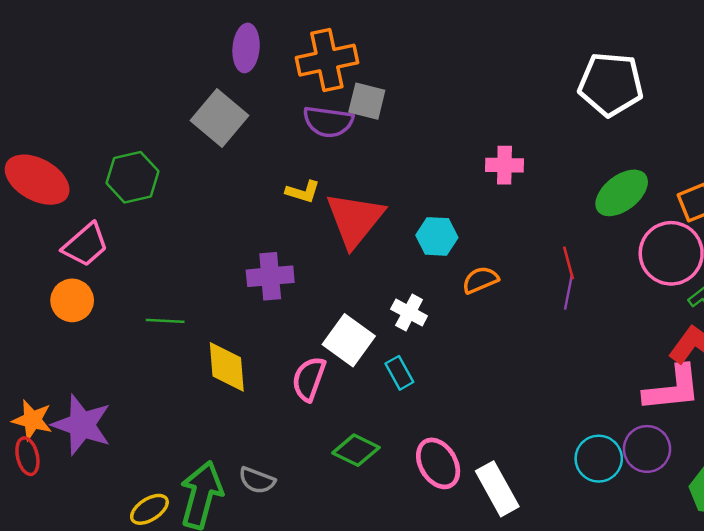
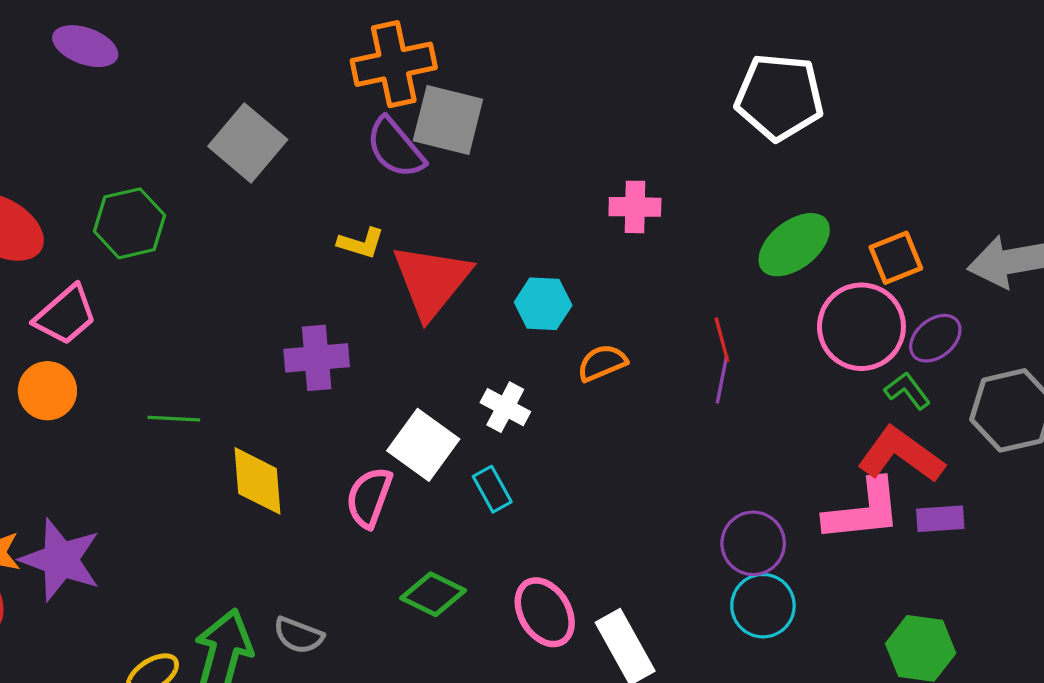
purple ellipse: (246, 48) -> (85, 46), moved, turned -75
gray square: (367, 101) -> (448, 120), size x1.4
purple semicircle: (328, 122) -> (395, 148), turned 42
purple circle: (647, 449) -> (753, 543), moved

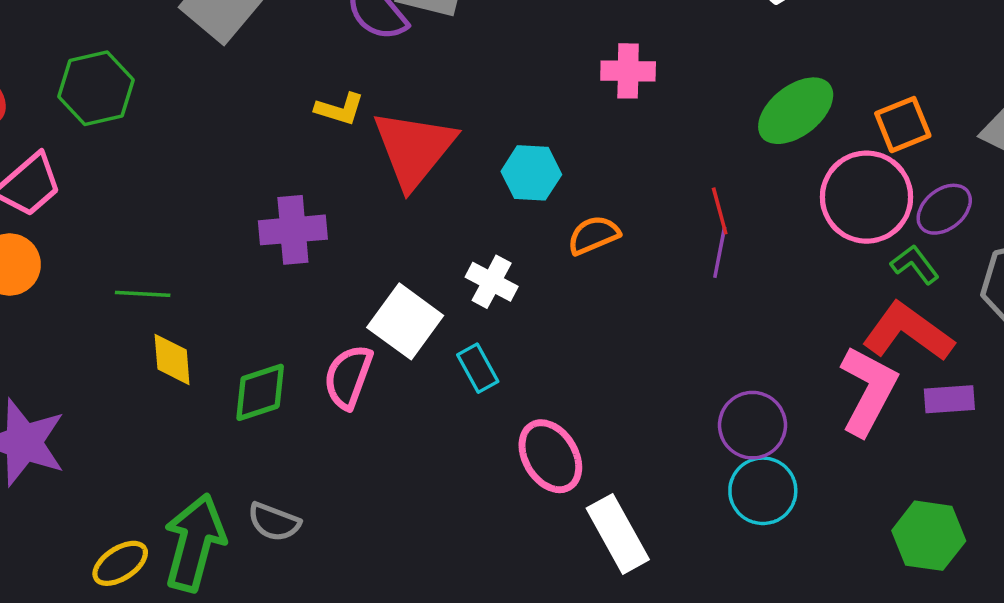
yellow diamond: (258, 481) -> (172, 359), moved, size x0.7
pink L-shape: (863, 511) -> (868, 391), turned -56
green diamond: (433, 594) -> (260, 392), moved, turned -44
pink ellipse: (545, 612) -> (550, 456), moved

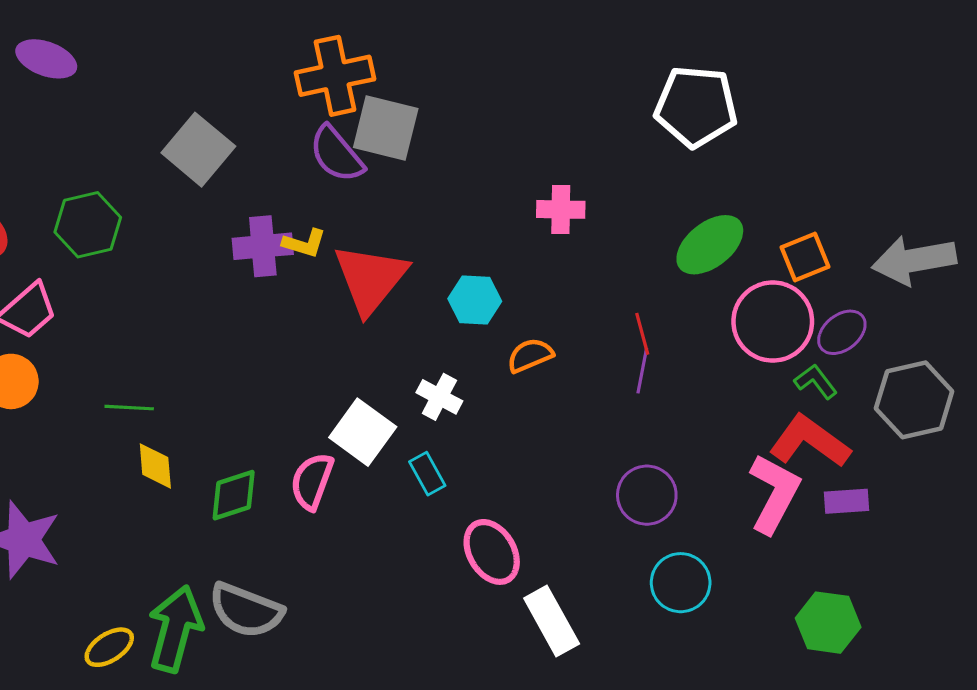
purple cross: (293, 230) -> (263, 246), moved
purple circle: (752, 425) -> (647, 495), moved
gray semicircle: (274, 522) -> (246, 610), size x1.6

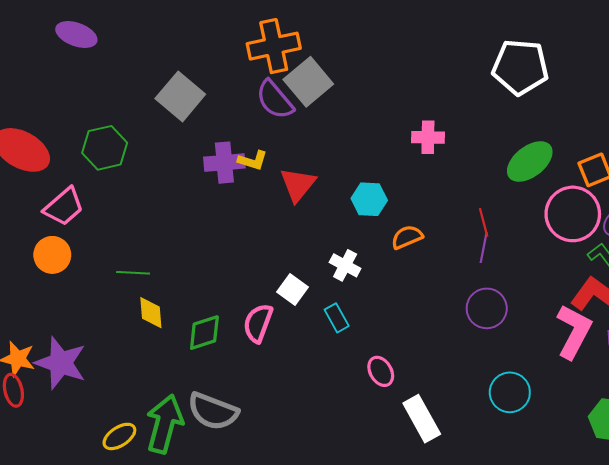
gray square: (386, 128) -> (308, 82), turned 36
red triangle: (370, 279) -> (298, 185), size x0.7
white square: (363, 432) -> (293, 290), size x0.7
purple circle: (647, 495) -> (487, 308), moved
pink ellipse: (492, 552) -> (381, 371), size x0.7

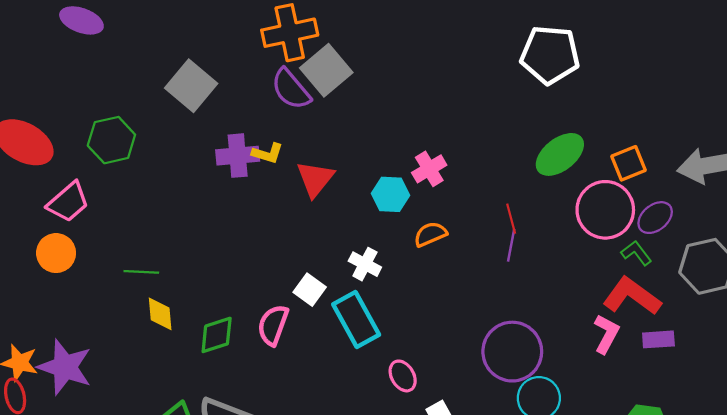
pink cross: (428, 137) -> (429, 169), moved, turned -32
purple circle: (487, 308) -> (512, 352), moved, size x1.4
cyan rectangle: (337, 318) -> (356, 319), size x1.8
pink L-shape: (574, 332) -> (606, 334), size x0.7

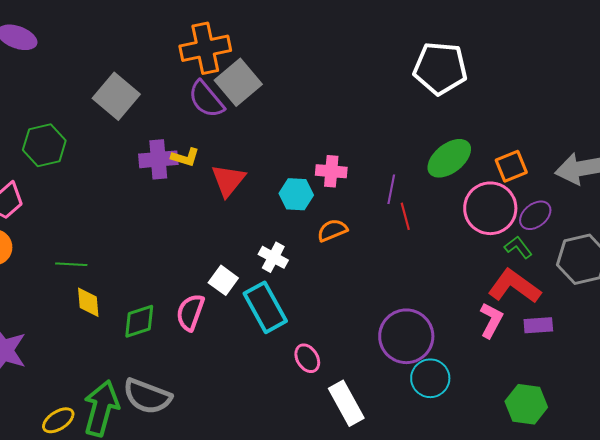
pink cross: (429, 169) -> (331, 171), turned 36
purple line: (511, 245) -> (391, 189), moved

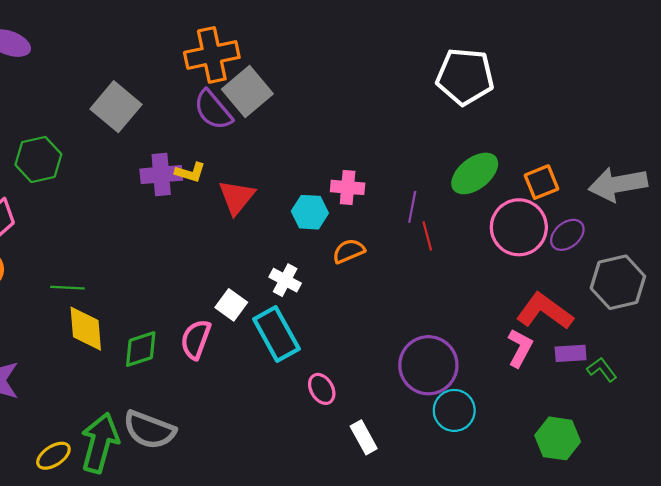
green L-shape: (518, 247) -> (602, 370), moved
yellow diamond: (88, 302) -> (86, 329), size x1.4
white rectangle: (346, 403) -> (364, 437), size x0.7

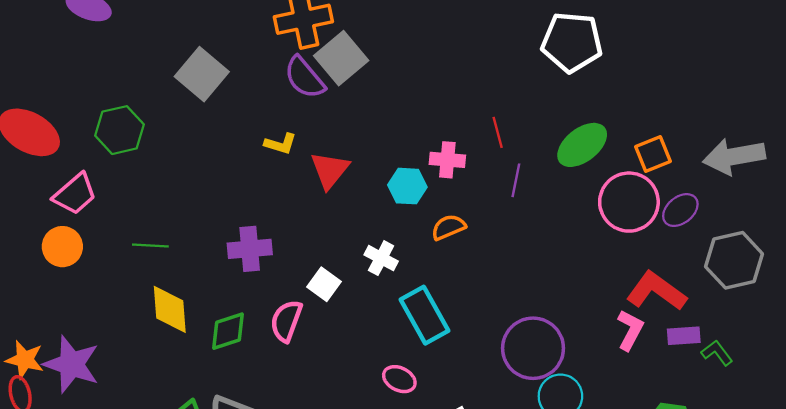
purple cross: (161, 175) -> (250, 249), moved
red line: (427, 236) -> (498, 132), moved
green line: (67, 288) -> (150, 245), moved
cyan rectangle: (276, 334) -> (424, 315), moved
pink ellipse: (322, 389) -> (399, 379), moved, turned -32

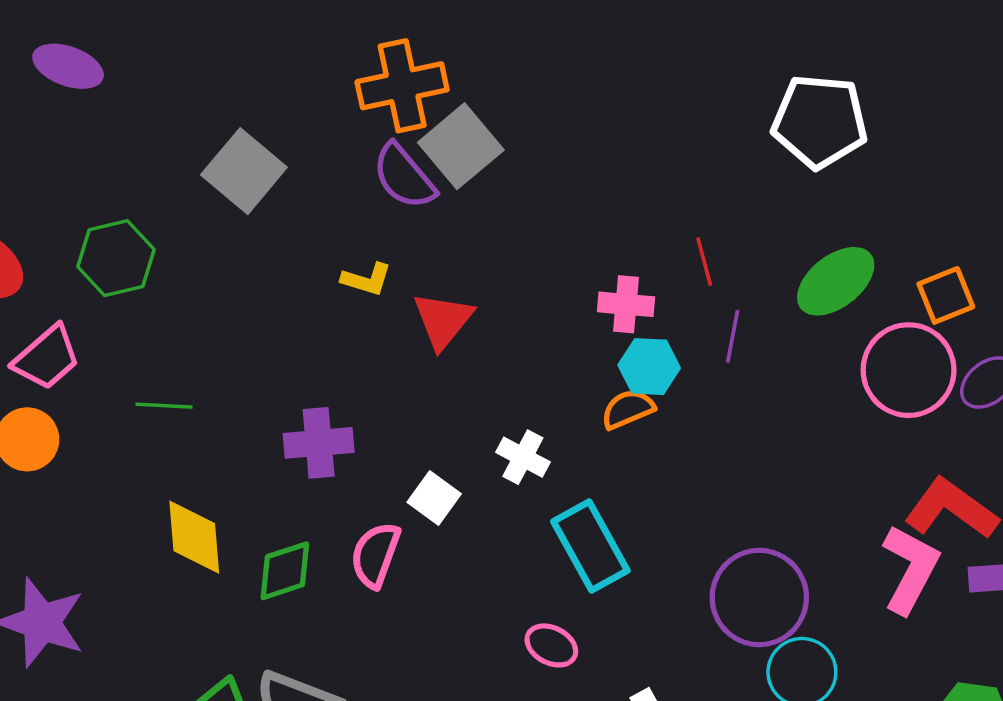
cyan hexagon: (407, 186) -> (649, 367), moved
green line: (150, 245) -> (164, 406), moved
pink L-shape: (630, 330) -> (910, 569), size x1.4

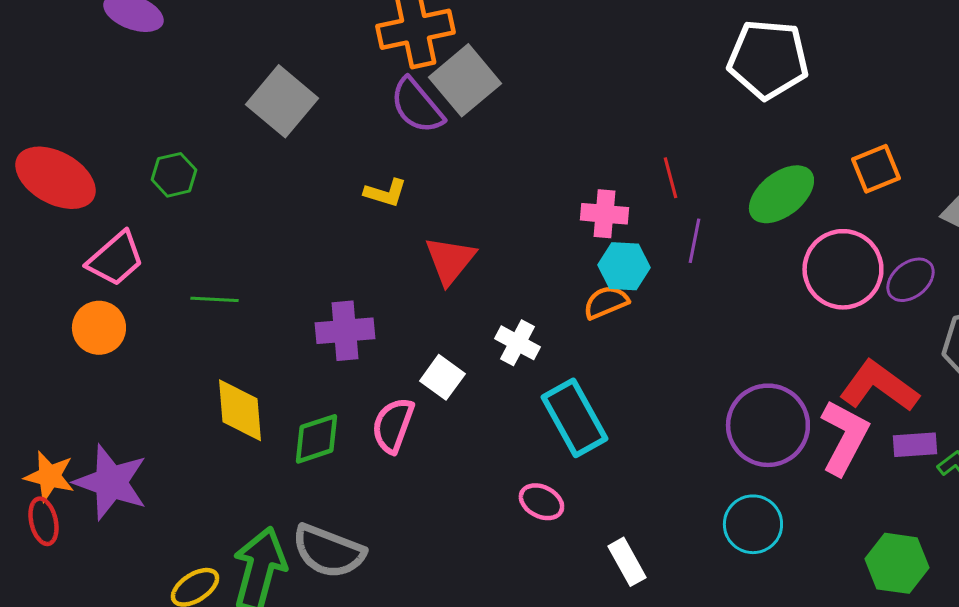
green hexagon: (116, 258) -> (174, 175), size x0.7
orange square: (946, 295) -> (876, 169), moved
red triangle: (443, 320) -> (450, 260), moved
purple circle: (759, 598) -> (768, 425), moved

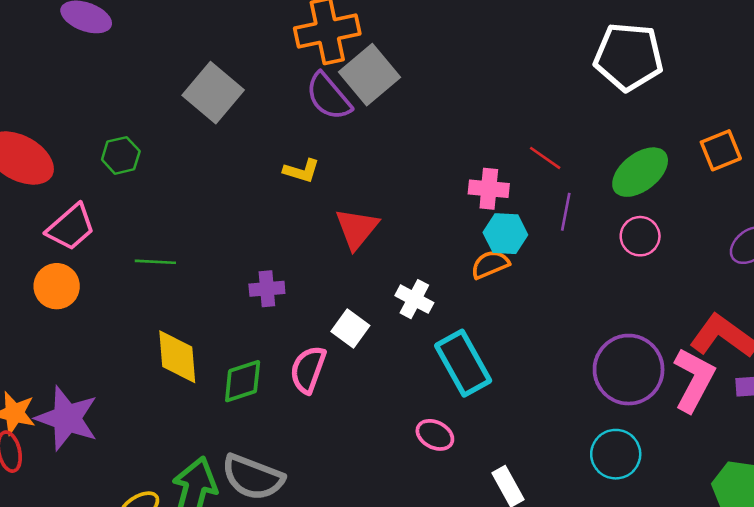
red line: (670, 178) -> (545, 158), turned -40
pink circle: (843, 269) -> (640, 236), moved, size x0.6
purple cross: (345, 331) -> (267, 289), size x0.7

